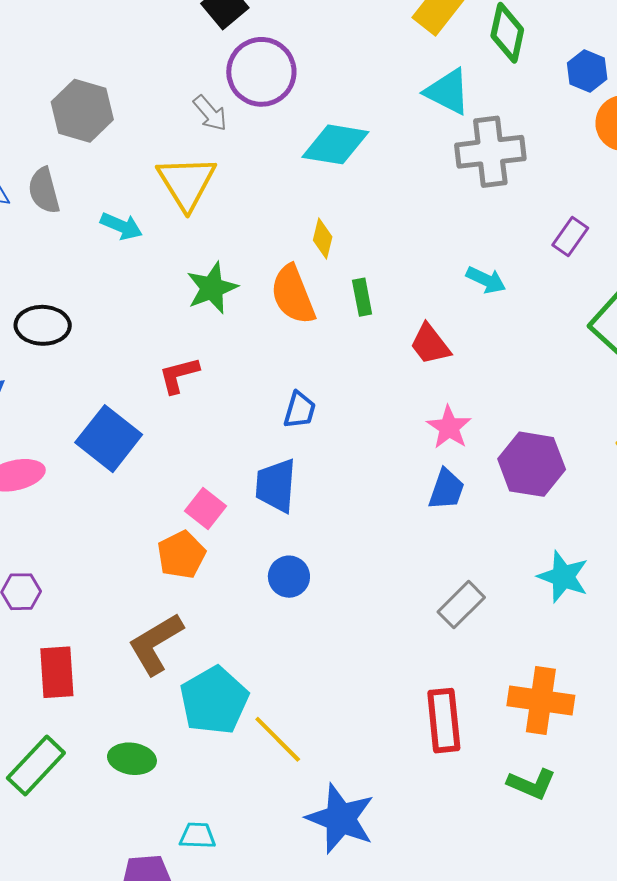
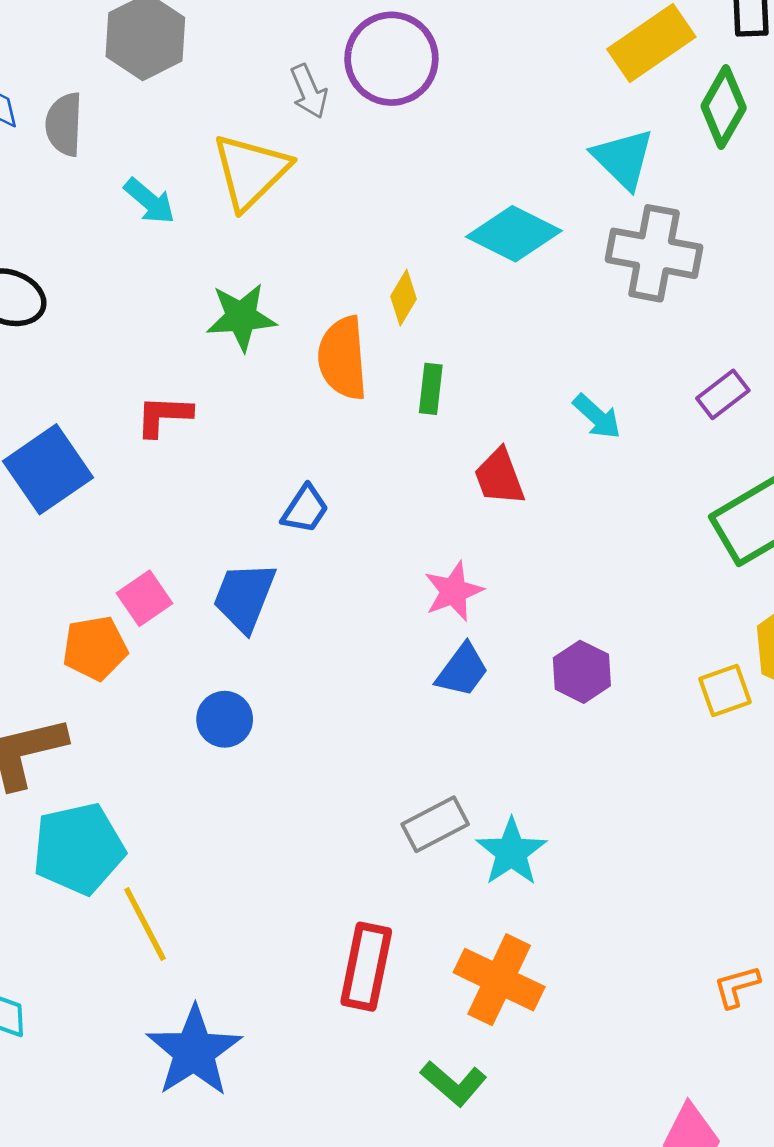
cyan diamond: (335, 144) -> (514, 234), moved
pink star: (449, 427) -> (454, 591), moved
purple hexagon: (532, 464) -> (582, 672), size x0.7
cyan star: (563, 577) -> (511, 852), moved

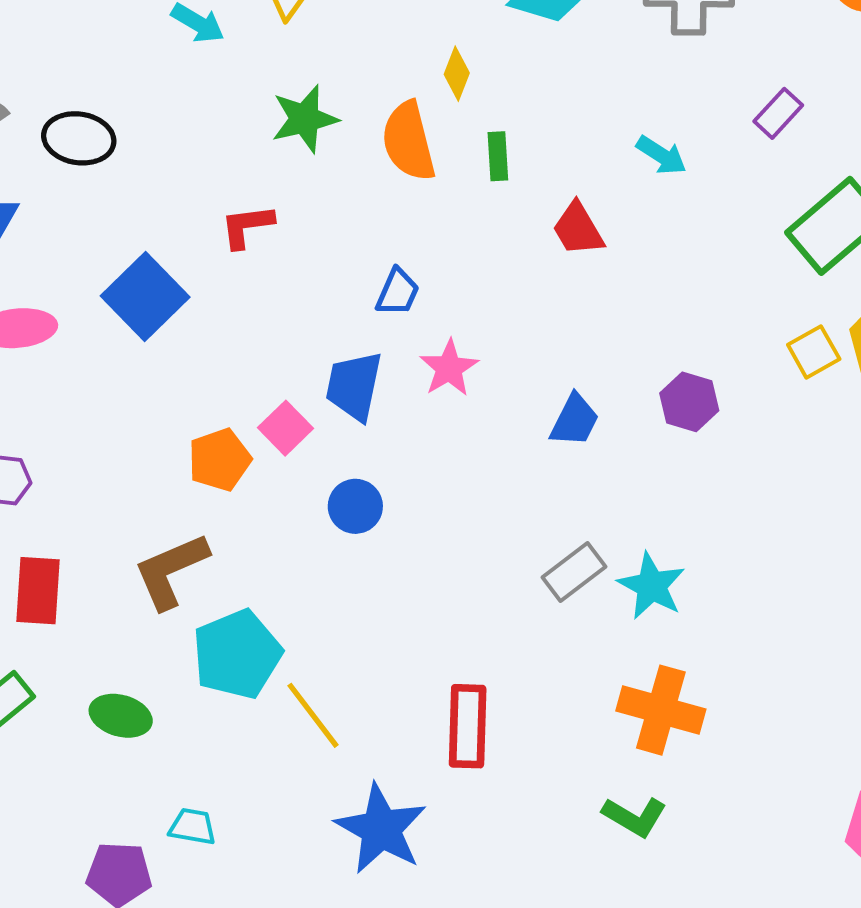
pink star: (454, 591) -> (449, 368), moved
pink square: (145, 598) -> (286, 428), moved
yellow square: (725, 690) -> (814, 352), moved
red rectangle: (366, 967) -> (468, 726), moved

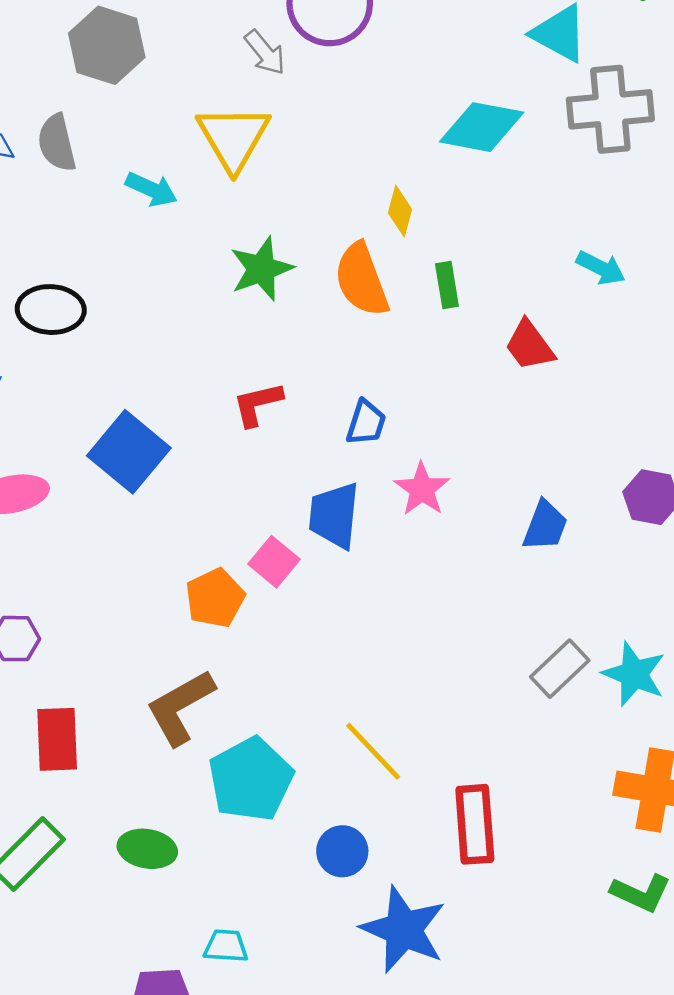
red L-shape: (247, 226) -> (258, 404), moved
blue circle: (355, 506) -> (342, 851), moved
yellow line: (313, 715) -> (373, 751), moved

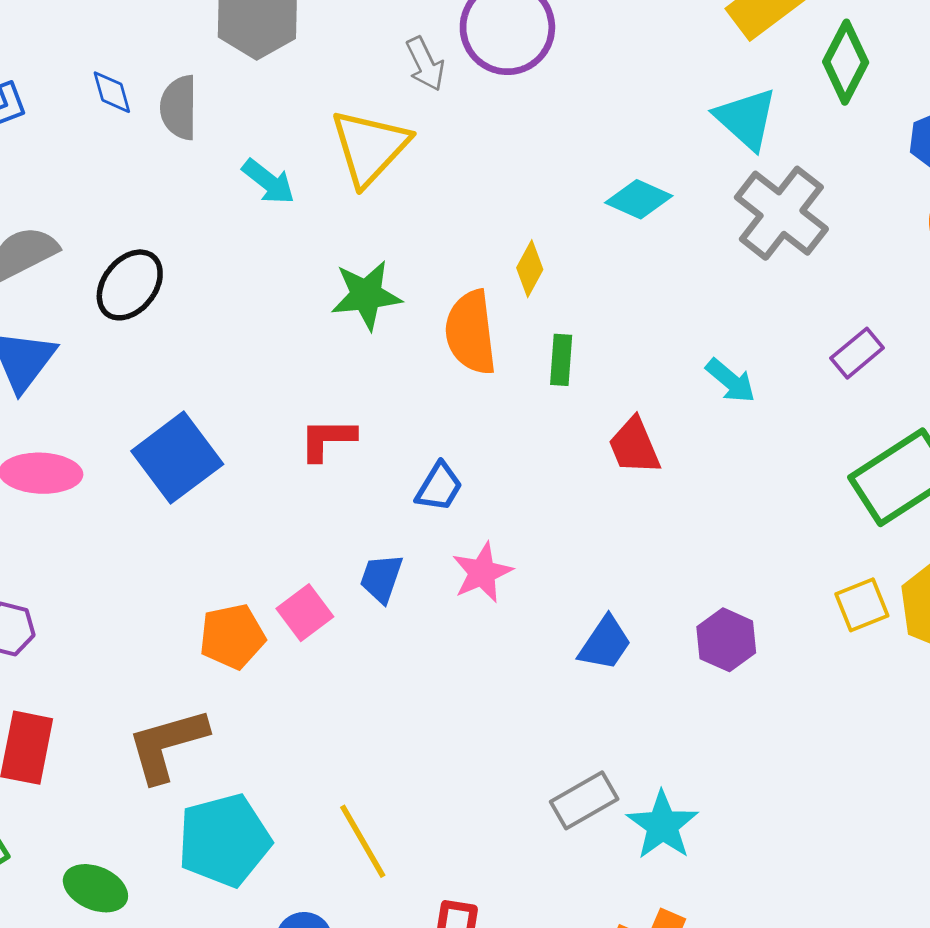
gray cross: (610, 109) -> (781, 213), turned 30
cyan diamond: (482, 127) -> (639, 199), size x0.7
black ellipse: (51, 310) -> (130, 285), turned -68
blue trapezoid: (334, 515) -> (381, 578), size x0.7

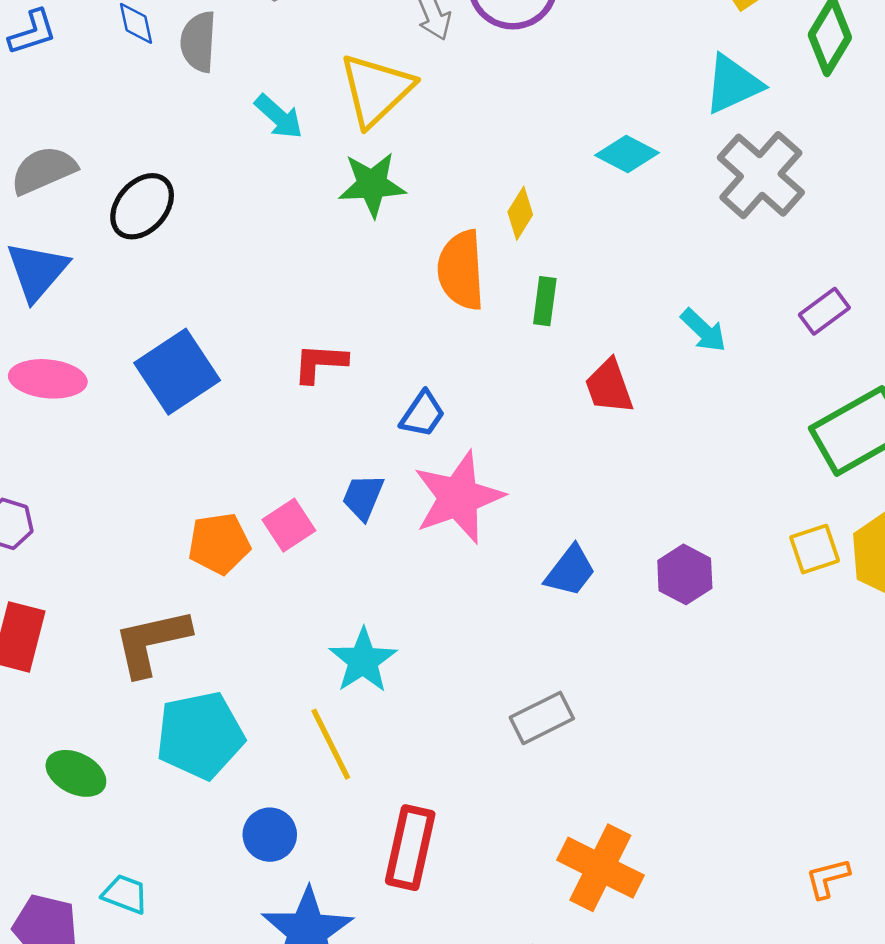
cyan triangle: (746, 119) -> (733, 84), turned 50
green star: (366, 295) -> (372, 185), moved
pink star: (482, 573) -> (458, 497), size x1.6
cyan star: (662, 825) -> (363, 661), moved

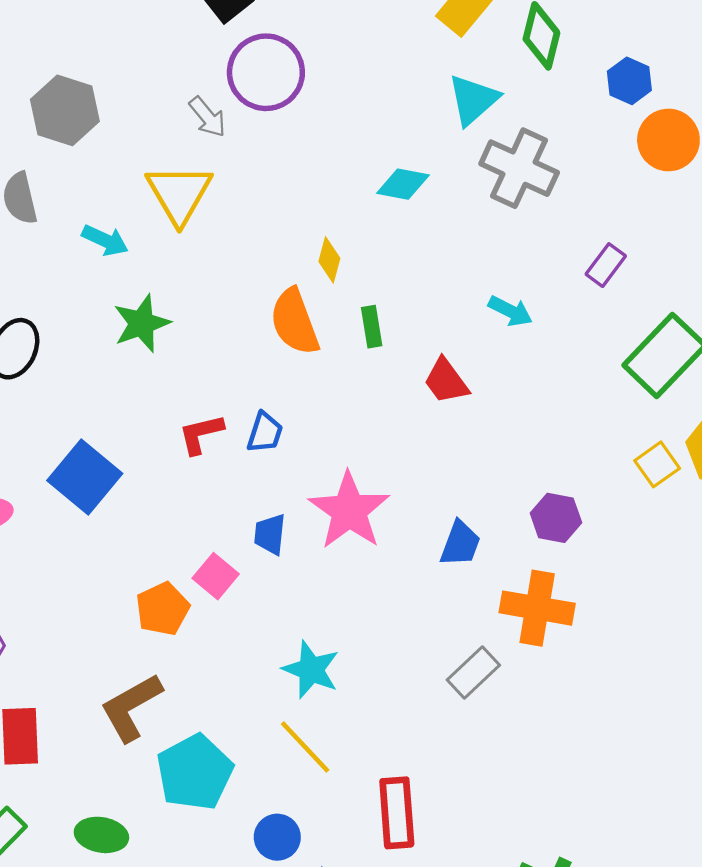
green star: (372, 185) -> (142, 323), moved
blue trapezoid: (423, 414) -> (265, 433), moved
orange cross: (600, 868) -> (537, 608), moved

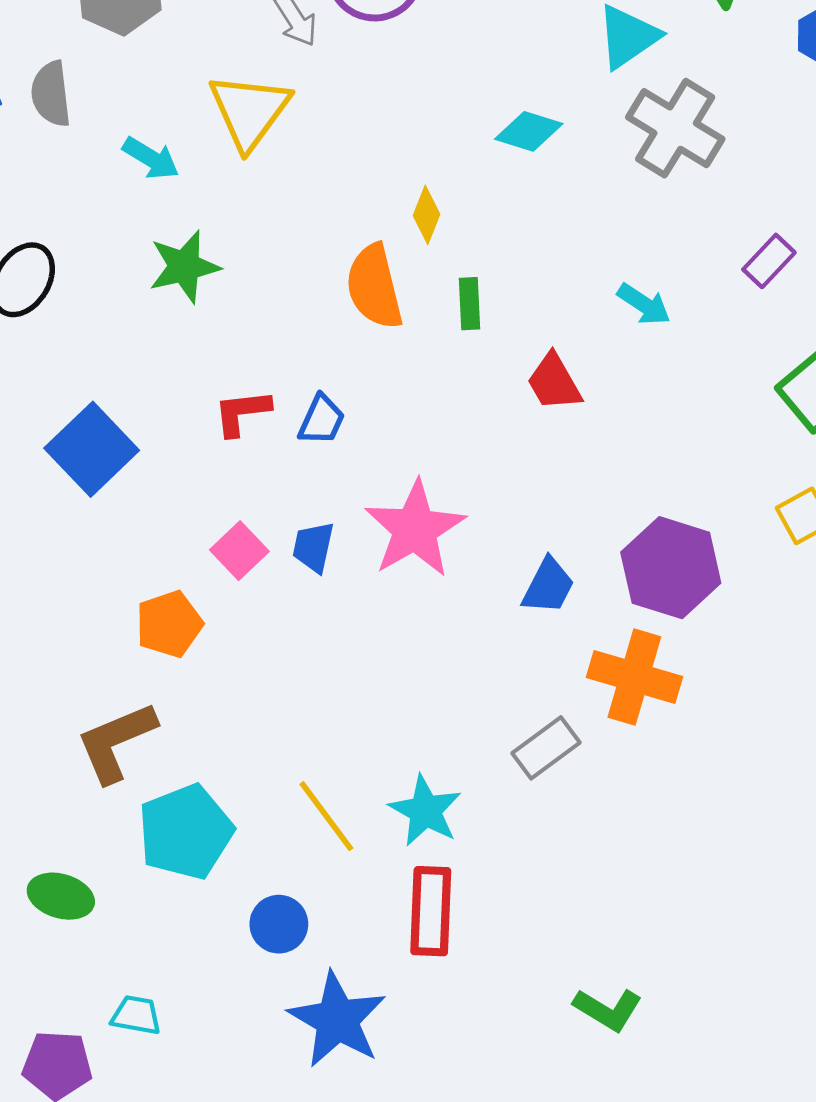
purple hexagon: (556, 518) -> (671, 568), size x1.6
pink square: (216, 576) -> (239, 551), moved
cyan star: (311, 670) -> (425, 811), moved

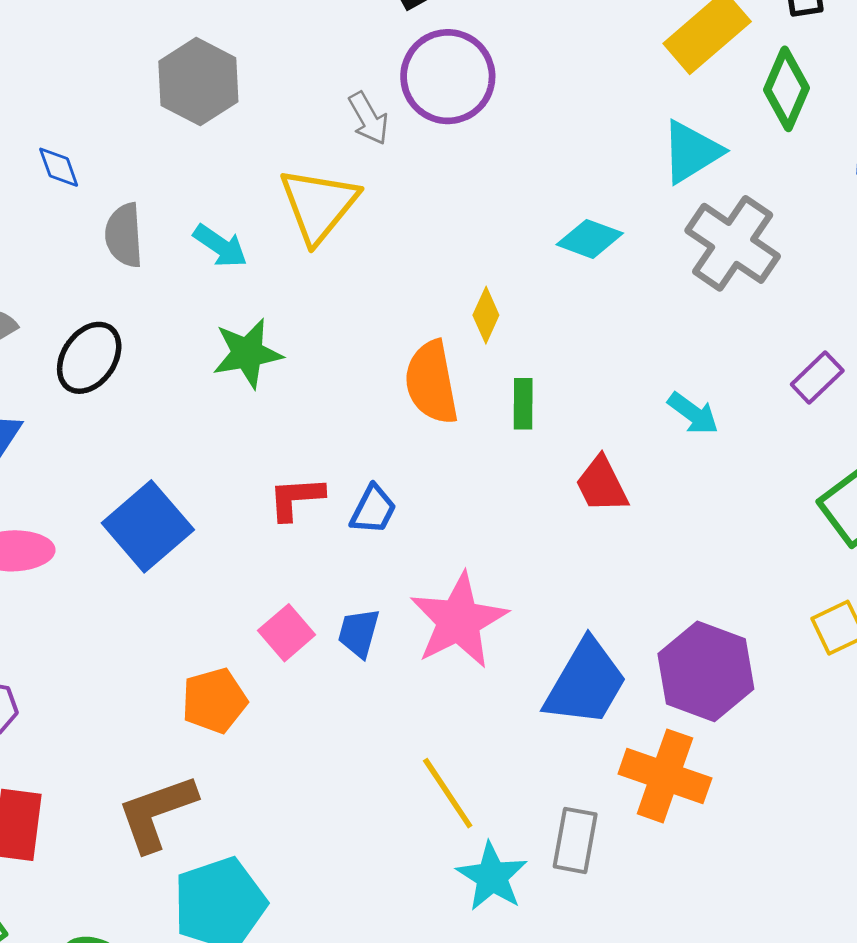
gray semicircle: (51, 94) -> (124, 235), moved
blue trapezoid: (548, 586) -> (586, 683), size x1.6
gray rectangle: (546, 748) -> (575, 840), turned -46
cyan star: (425, 811) -> (492, 877), moved
yellow line: (326, 816) -> (448, 793), moved

